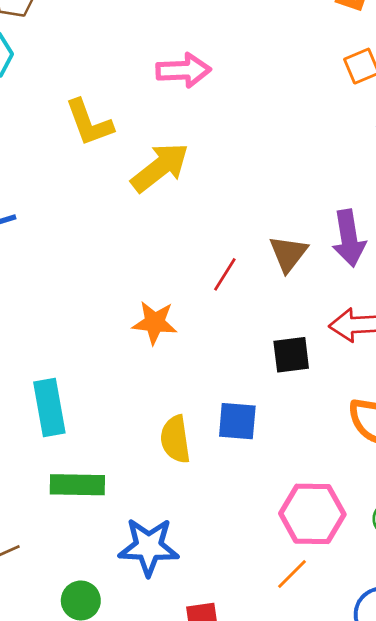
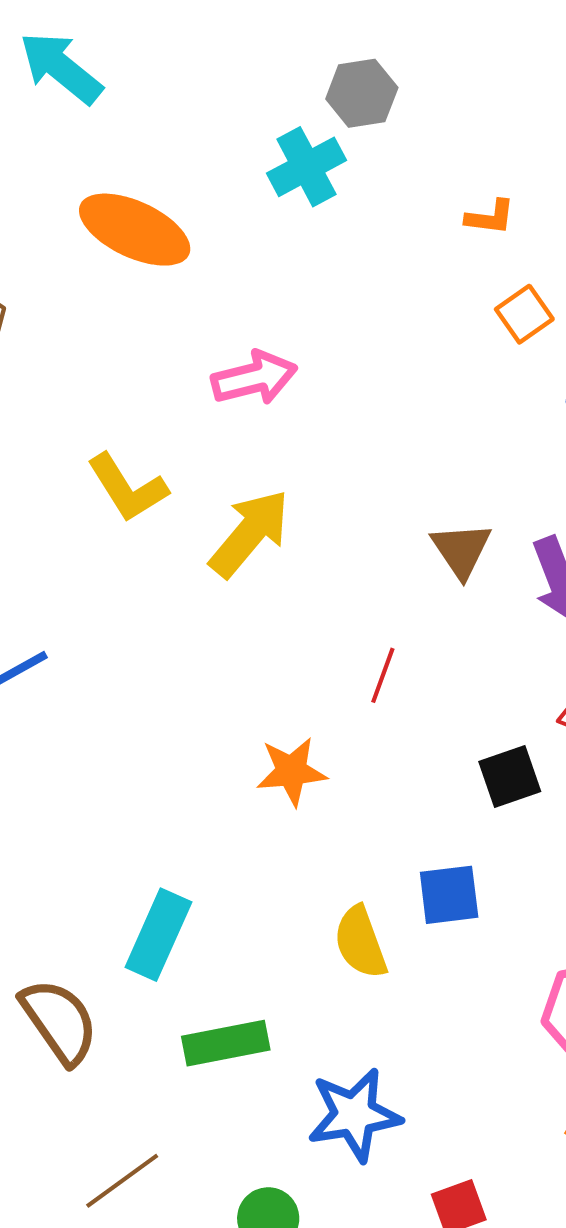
brown triangle: (288, 254) -> (461, 550), moved
cyan rectangle: (49, 408) -> (158, 935), turned 46

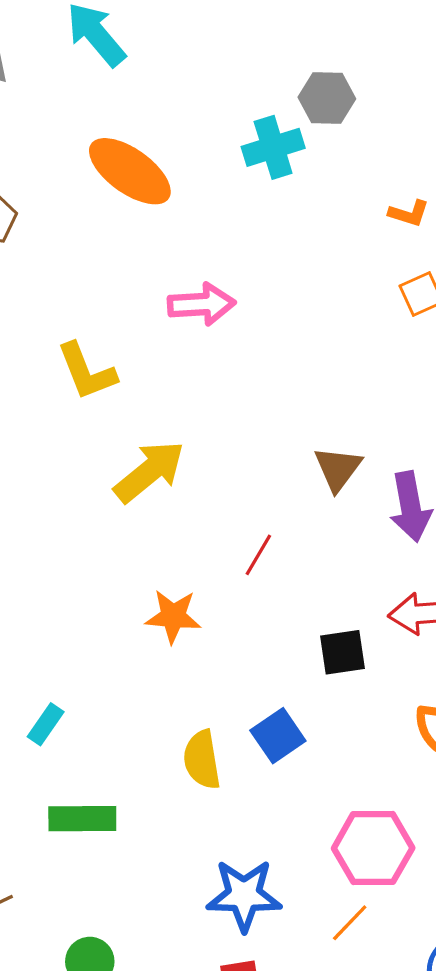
yellow arrow: (250, 533) -> (149, 472), moved
blue square: (449, 895) -> (278, 736), turned -38
cyan rectangle: (158, 935) -> (46, 724), size x0.6
blue star: (354, 1115) -> (244, 895), moved

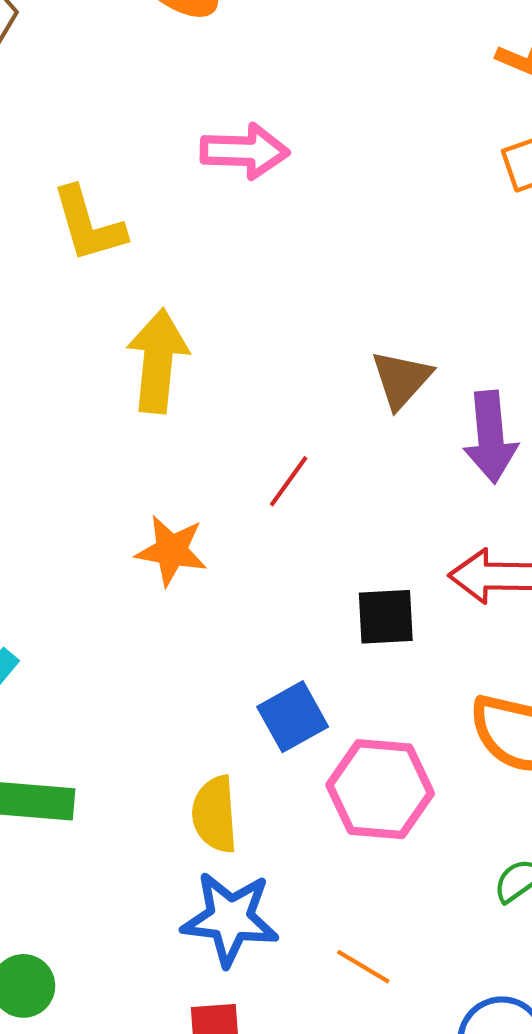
yellow arrow: (149, 472) -> (158, 361), turned -50
yellow semicircle: (202, 760) -> (215, 814), moved
pink hexagon: (373, 848) -> (380, 789), moved
orange line: (350, 923) -> (363, 967), turned 72

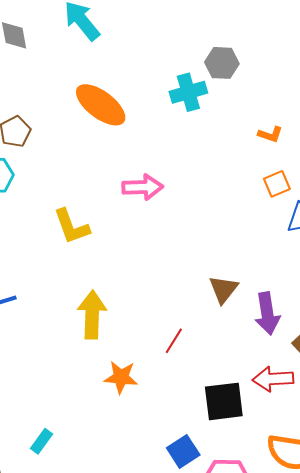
yellow arrow: (158, 361) -> (92, 315), moved
black square: (386, 617) -> (224, 401), size x1.4

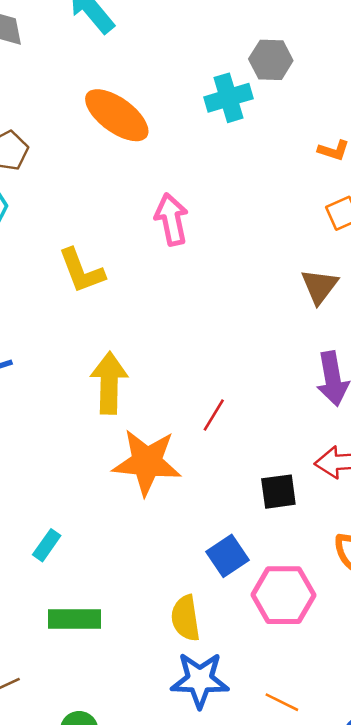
pink arrow: (143, 187) -> (172, 219), turned -99
brown triangle: (223, 289) -> (320, 286), moved
orange star: (121, 377) -> (147, 462), size x1.6
black square: (224, 401) -> (278, 492), size x0.7

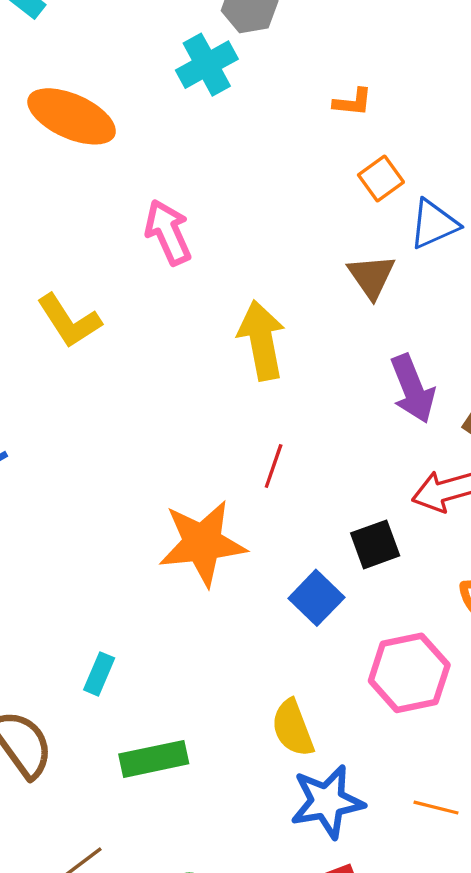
yellow arrow: (109, 383) -> (262, 340), moved
blue square: (227, 556) -> (316, 598), moved

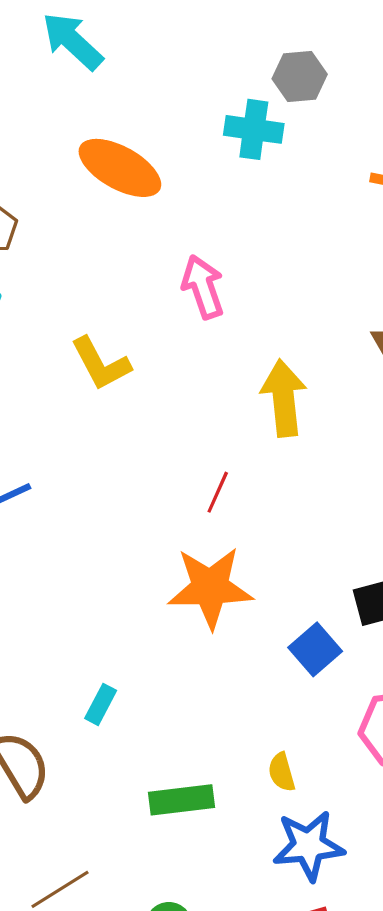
cyan cross: (207, 65) -> (254, 129), turned 32
red line: (274, 466) -> (218, 492), moved
yellow semicircle: (293, 728) -> (282, 772), size x0.7
green rectangle: (154, 759) -> (182, 800), moved

